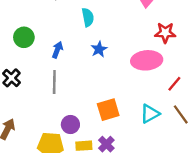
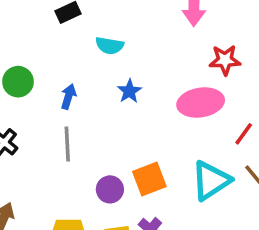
cyan semicircle: (88, 17) -> (110, 46), turned 114
cyan triangle: (150, 114) -> (211, 181), size x1.4
purple circle: (70, 124) -> (110, 189), moved

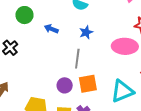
blue arrow: (68, 97) -> (51, 29), turned -96
gray line: (67, 144) -> (77, 59), moved

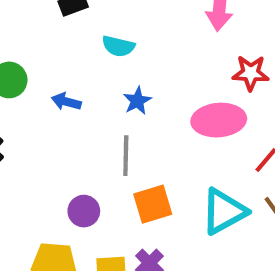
purple circle: (65, 85) -> (84, 211), moved

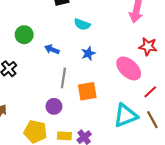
pink ellipse: (219, 120) -> (129, 68), turned 40
gray line: (126, 156) -> (63, 78), moved
orange square: (153, 204) -> (87, 91), moved

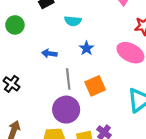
green circle: (24, 35) -> (15, 25), moved
purple circle: (54, 106) -> (66, 110), size x1.6

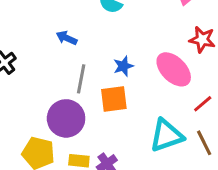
blue star: (87, 48) -> (123, 66), moved

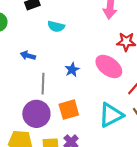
orange square: (114, 99) -> (69, 110), moved

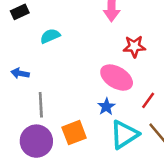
cyan semicircle: (56, 26) -> (50, 36), turned 147
blue star: (72, 70) -> (106, 107), moved

